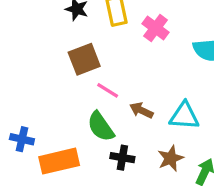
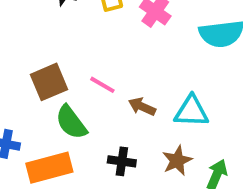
brown square: (84, 59) -> (49, 82), moved
green semicircle: (101, 127) -> (71, 122), moved

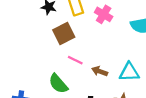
brown square: (49, 82) -> (64, 33), moved

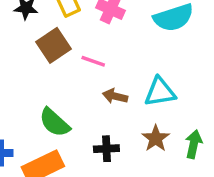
pink line: (75, 60) -> (93, 61), moved

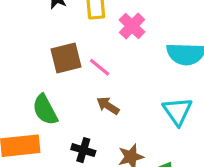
brown square: (53, 45) -> (66, 58), moved
cyan triangle: (160, 92) -> (177, 111), moved, turned 44

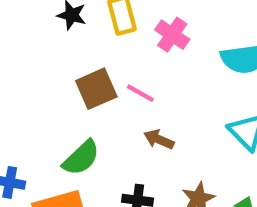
green semicircle: (45, 110) -> (81, 158), turned -96

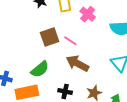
brown arrow: (159, 139) -> (77, 63), size x1.6

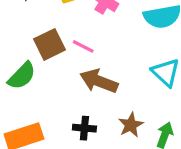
green semicircle: (40, 69) -> (22, 76), moved

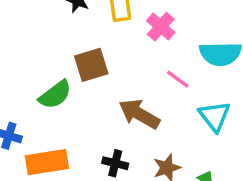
pink line: (83, 46) -> (178, 79), moved

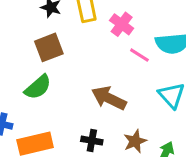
brown square: (91, 65) -> (49, 47), moved
pink line: (178, 79) -> (139, 55), moved

